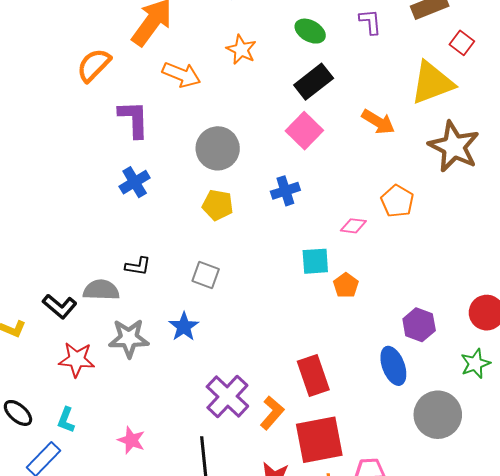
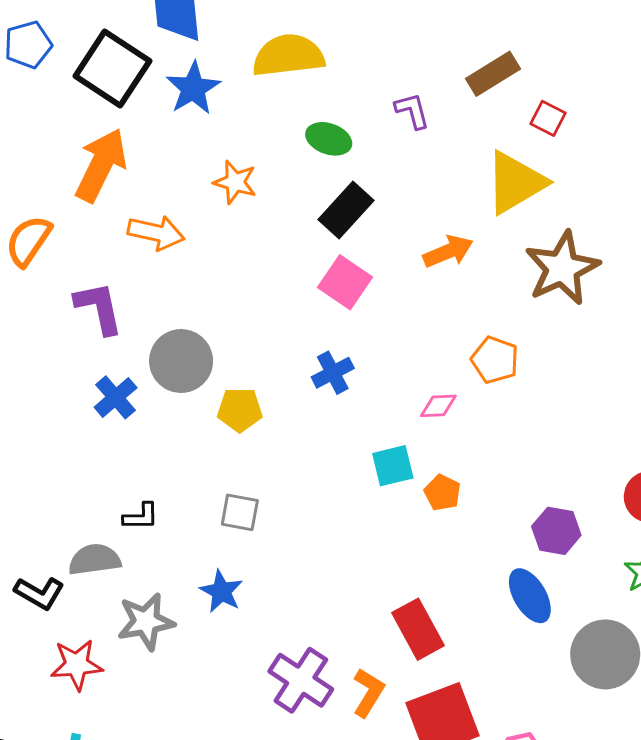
orange arrow: (378, 122) -> (448, 251), turned -44
brown star: (454, 147) -> (562, 268), turned 30
gray circle: (218, 148) -> (181, 361), moved

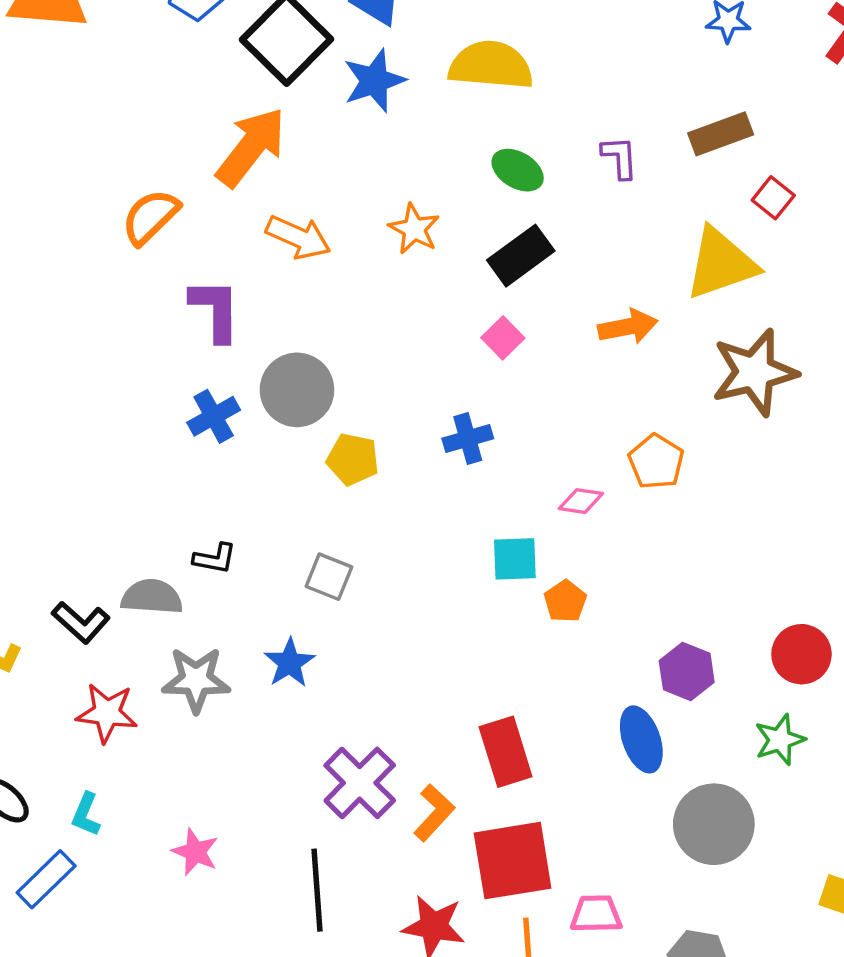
orange star: (235, 182) -> (414, 229), moved
pink square: (345, 282) -> (503, 338), size x0.7

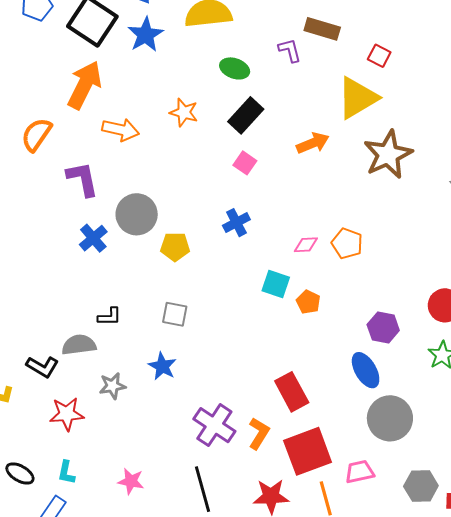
brown rectangle: (721, 134) -> (322, 29), moved, turned 48
orange pentagon: (656, 462) -> (347, 243), moved
cyan square: (515, 559) -> (276, 284), turned 32
gray star: (196, 680) -> (112, 386), size x0.7
gray circle: (714, 824) -> (390, 418), moved

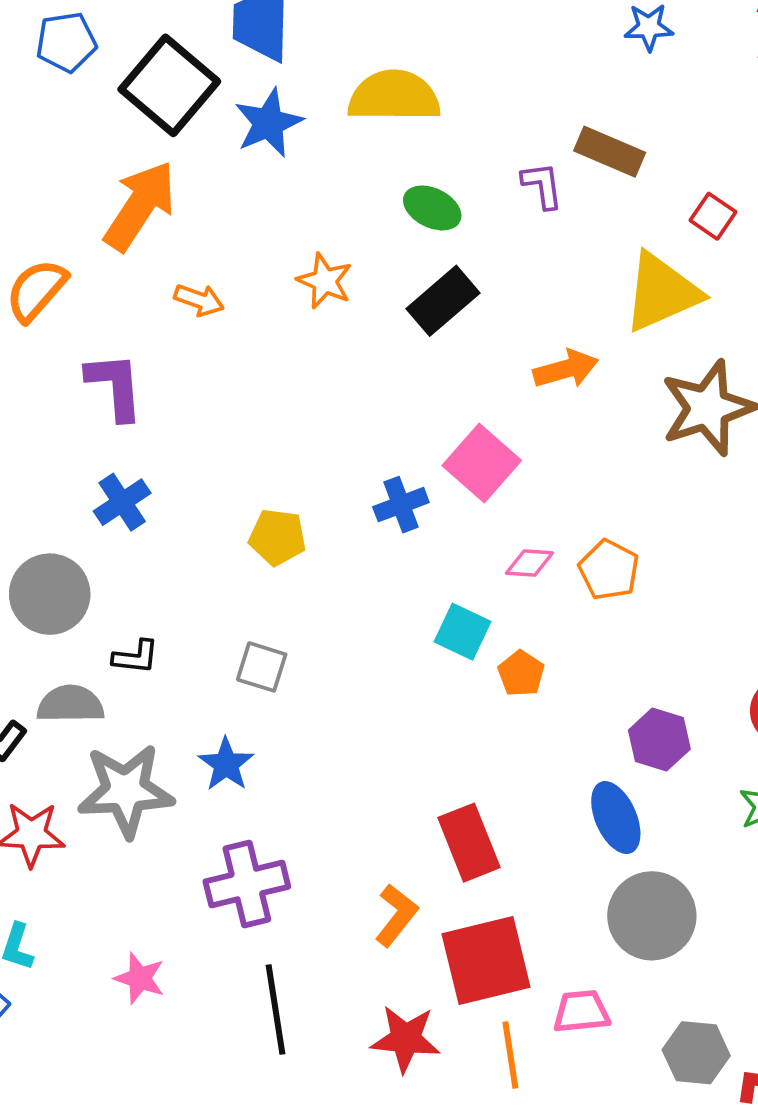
orange arrow: (121, 130) -> (199, 300), size x0.7
pink square: (245, 163) -> (482, 463), moved, size x1.6
gray circle: (137, 214) -> (50, 594), moved
gray star: (112, 386) -> (126, 791), size x1.8
purple cross: (214, 425) -> (247, 884), moved, turned 36

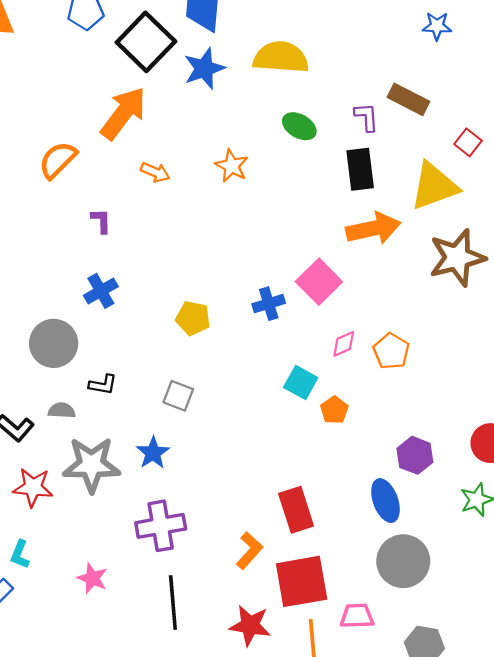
black rectangle: (443, 301) -> (360, 169), moved, turned -60
orange arrow: (566, 369) -> (373, 229), size x1.4
purple L-shape: (115, 386) -> (101, 221), size x0.6
pink diamond: (529, 563) -> (344, 344), turned -32
gray semicircle: (70, 704) -> (62, 410), size x0.7

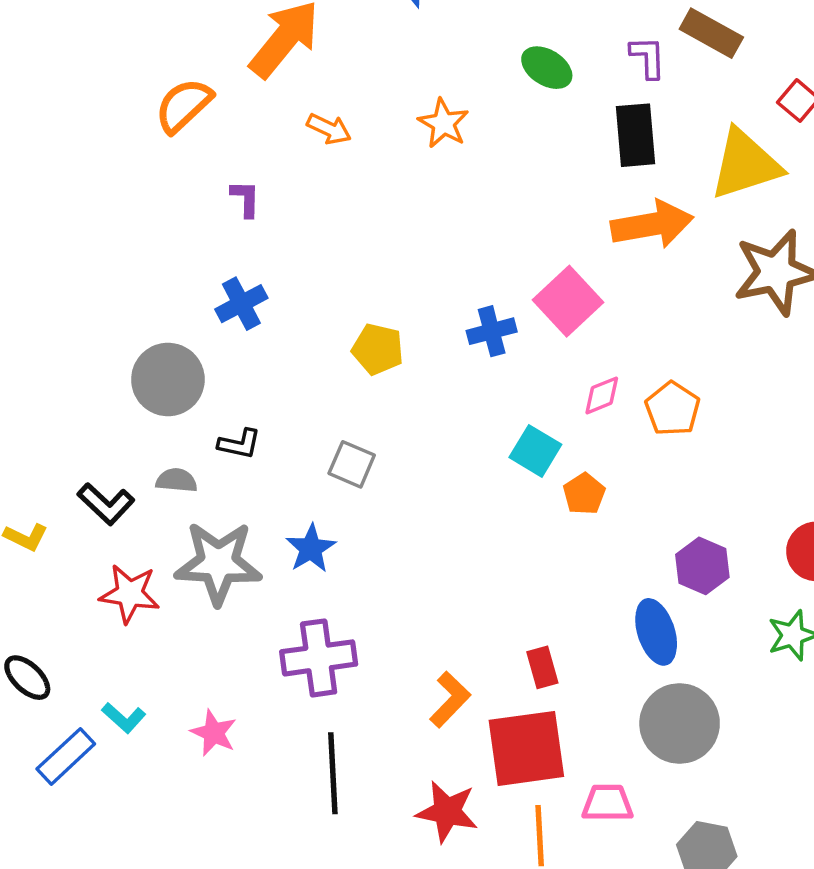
red rectangle: (296, 510) -> (542, 667), moved, size x0.6
cyan L-shape: (20, 554) -> (124, 718), moved, turned -72

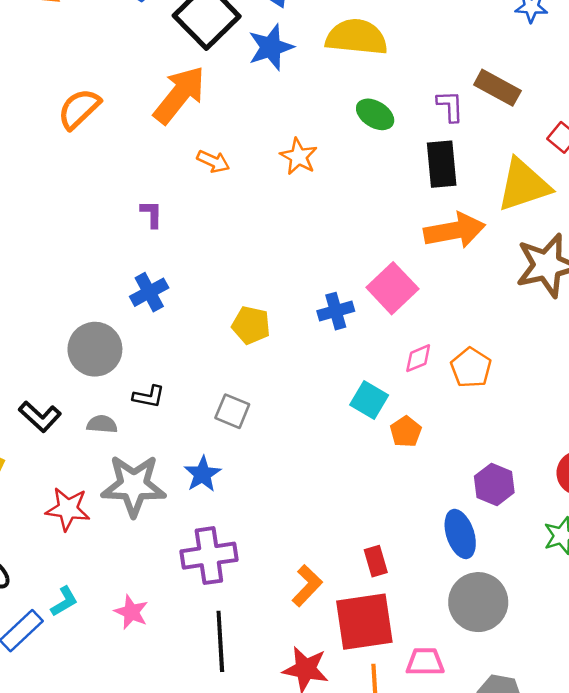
orange semicircle: (184, 105) -> (79, 109), moved
black L-shape: (106, 504) -> (40, 417), moved
cyan L-shape: (124, 718) -> (64, 601), turned -72

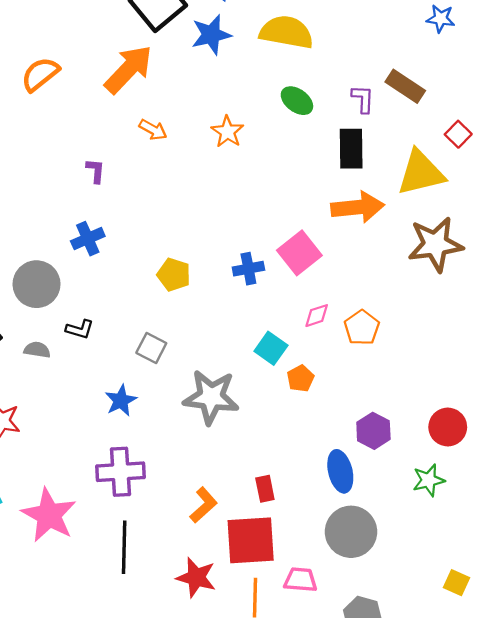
gray star: (134, 486) -> (211, 397), moved
pink star: (131, 612) -> (49, 515), size x1.8

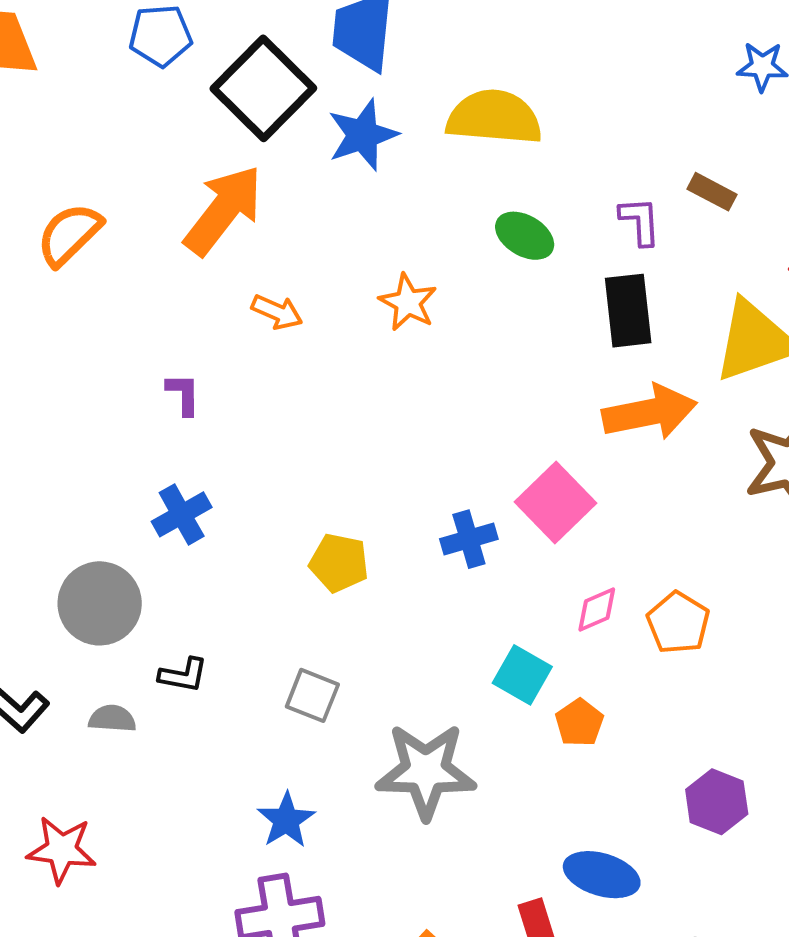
brown rectangle: (405, 86) -> (712, 192), size x0.7
blue star: (121, 400) -> (286, 820), moved
blue ellipse: (340, 471) -> (602, 875), moved, turned -54

